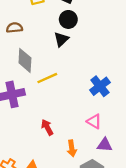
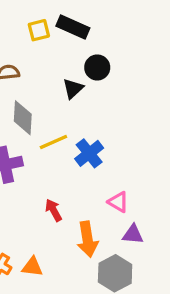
black circle: (68, 19) -> (97, 67), moved
blue cross: (100, 86) -> (89, 153), moved
orange arrow: (72, 148) -> (87, 239), size x1.5

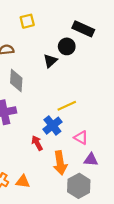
black rectangle: (73, 27) -> (83, 29), moved
yellow line: (53, 142) -> (67, 106), moved
blue cross: (89, 153) -> (52, 126), moved

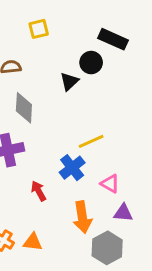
red arrow: (37, 143) -> (39, 191), moved

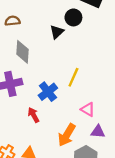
yellow line: (91, 141) -> (73, 77), turned -42
blue cross: (72, 168) -> (48, 92), moved
orange arrow: (82, 217) -> (67, 135), turned 40

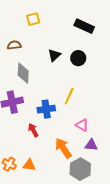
black circle: (73, 17) -> (78, 58), moved
blue cross: (48, 92) -> (46, 109), turned 30
orange arrow: (67, 135) -> (63, 148), turned 115

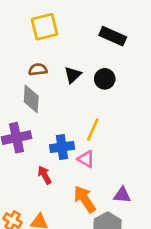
yellow square: (33, 19) -> (45, 27), size x1.5
brown semicircle: (14, 45) -> (38, 69), moved
pink triangle: (82, 125) -> (86, 159), moved

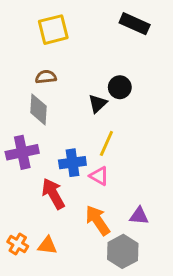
black rectangle: (113, 36) -> (135, 24), moved
black triangle: (73, 75) -> (98, 104), moved
red arrow: (45, 175) -> (53, 194), size x1.5

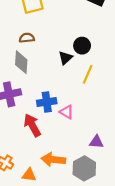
yellow line: (106, 143) -> (88, 74), moved
orange arrow: (98, 220) -> (53, 160), moved, turned -50
orange triangle: (47, 245) -> (29, 175), moved

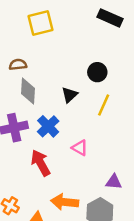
brown semicircle: (27, 38) -> (18, 65), moved
black triangle: (65, 58) -> (70, 95), moved
blue cross: (47, 102) -> (48, 126), moved, turned -36

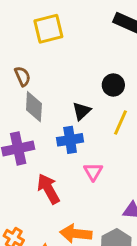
brown semicircle: (18, 65) -> (22, 76), turned 72
blue cross: (48, 126) -> (70, 140), moved, turned 35
pink triangle: (80, 148) -> (93, 172), turned 30

